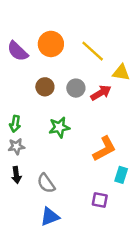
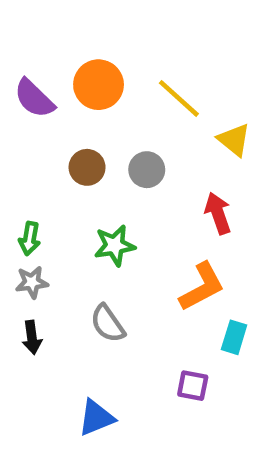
yellow triangle: (121, 73) -> (234, 140), turned 30
red arrow: (101, 93) -> (218, 213), moved, turned -78
gray semicircle: (46, 183) -> (108, 324), moved

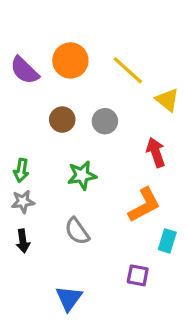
blue triangle: (96, 418) -> (69, 298), turned -32

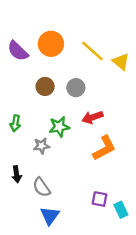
yellow triangle: (167, 100) -> (121, 62), moved
red arrow: (156, 152) -> (92, 117), moved, turned -90
gray star: (23, 202) -> (41, 146), moved
gray semicircle: (77, 231) -> (41, 187), moved
cyan rectangle: (167, 241) -> (121, 210), moved, turned -42

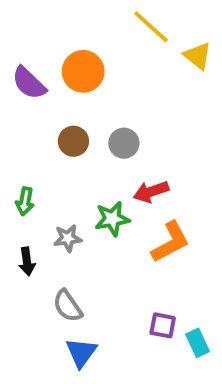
yellow line: (92, 51) -> (151, 27), moved
yellow triangle: (121, 62) -> (198, 56), moved
green star: (59, 127) -> (112, 219), moved
black arrow: (17, 174) -> (27, 261), moved

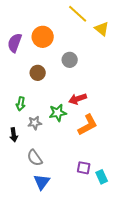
purple semicircle: (29, 83) -> (15, 43), turned 66
gray circle: (124, 143) -> (70, 60), moved
green arrow: (25, 201) -> (21, 104), moved

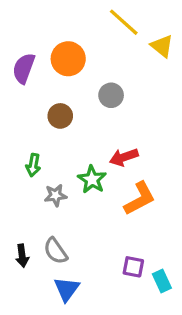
green star: (58, 113) -> (92, 179), turned -30
black arrow: (14, 135) -> (22, 256), moved

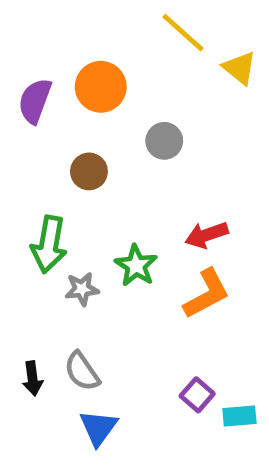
red arrow: (124, 157) -> (207, 235), moved
green arrow: (33, 165) -> (49, 244), size x1.6
purple square: (133, 267) -> (197, 395), turned 30
cyan rectangle: (162, 281) -> (239, 416), turned -70

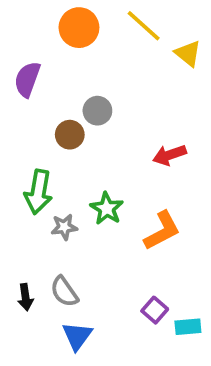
orange circle: (101, 87) -> (79, 28), moved
gray circle: (164, 141) -> (97, 111), moved
red arrow: (207, 235) -> (169, 155), moved

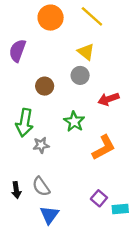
yellow triangle: (188, 53) -> (86, 52), moved
gray circle: (97, 111) -> (80, 75), moved
green star: (107, 209) -> (74, 122), moved

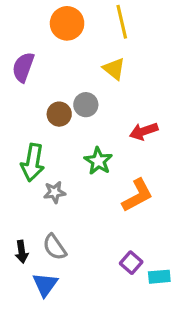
yellow line: (92, 16) -> (122, 22), turned 35
gray circle: (80, 75) -> (86, 105), moved
blue triangle: (49, 215) -> (45, 285), moved

